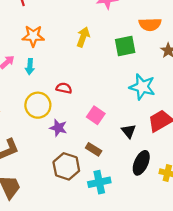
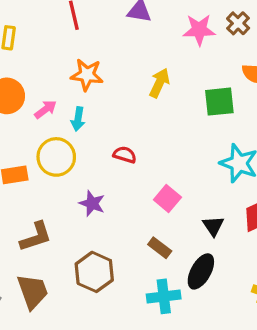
yellow circle: (38, 105) -> (56, 157), moved
purple star: (58, 128) -> (92, 203), moved
black ellipse: (141, 163) -> (201, 271), moved
brown hexagon: (66, 166) -> (94, 272), moved

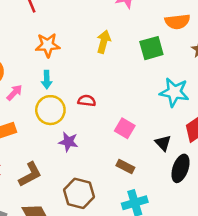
pink arrow: (45, 109) -> (14, 93), moved
yellow circle: (56, 157) -> (50, 110), moved
black ellipse: (201, 271) -> (181, 168), moved

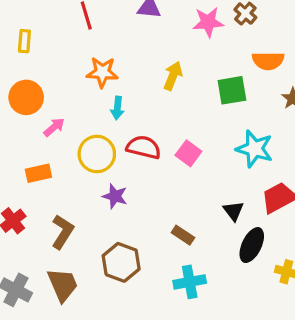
cyan arrow: (47, 80) -> (117, 108), moved
red semicircle: (87, 101) -> (144, 147), size x1.5
pink square: (125, 128) -> (188, 153), moved
brown L-shape: (30, 174) -> (63, 232), turned -36

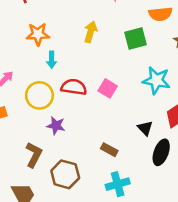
brown L-shape: (63, 232) -> (34, 155), moved

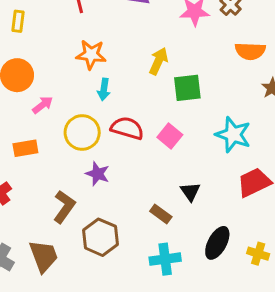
green square: (136, 38) -> (187, 88), moved
black triangle: (145, 128) -> (190, 192), moved
black ellipse: (161, 152) -> (217, 243), moved

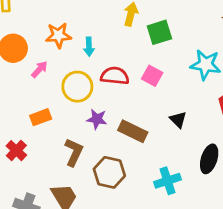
orange star: (91, 55) -> (58, 35), moved
orange rectangle: (25, 148) -> (41, 117), moved
brown rectangle: (161, 214) -> (133, 131), moved, size x1.5

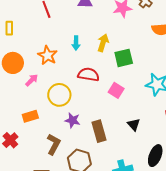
orange star: (58, 35) -> (48, 55), turned 30
cyan arrow: (89, 47) -> (76, 43), moved
red semicircle: (115, 76) -> (88, 75), moved
brown rectangle: (133, 131) -> (99, 131), turned 45

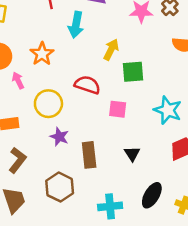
cyan arrow: (76, 43) -> (76, 25), moved, size x1.5
pink arrow: (32, 80) -> (18, 81), turned -80
pink square: (116, 90) -> (118, 109), turned -35
brown L-shape: (54, 144) -> (17, 160), moved

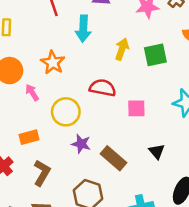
green square: (133, 72) -> (155, 55), moved
brown rectangle: (89, 155) -> (114, 158), turned -35

